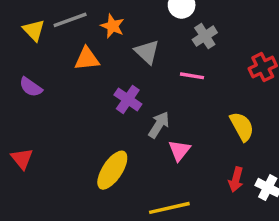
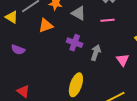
pink triangle: (179, 150) -> (123, 60), moved

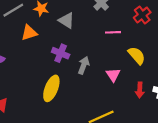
pink line: (107, 20) -> (113, 32), moved
yellow ellipse: (76, 85) -> (51, 88), moved

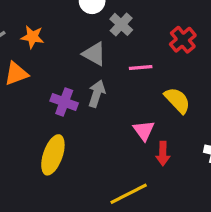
gray triangle: (66, 20) -> (94, 54), moved
gray arrow: (84, 65) -> (97, 94), moved
red arrow: (140, 90) -> (163, 154), moved

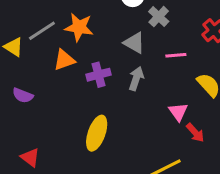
orange star: (32, 37) -> (79, 27), size x1.4
purple cross: (64, 102) -> (98, 75), moved, turned -35
red arrow: (163, 154) -> (195, 133), turned -42

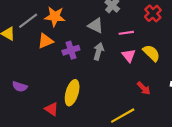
purple semicircle: (23, 95) -> (20, 87), moved
pink triangle: (178, 112) -> (129, 55), moved
red triangle: (30, 157) -> (52, 109), moved

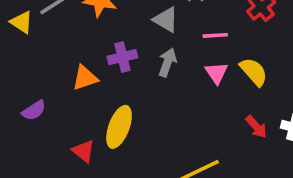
orange triangle: (45, 41) -> (85, 78), moved
purple semicircle: (20, 87) -> (34, 110), turned -56
red arrow: (144, 88) -> (256, 127), moved

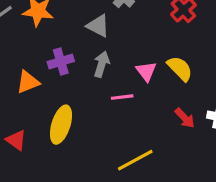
pink line: (215, 35) -> (122, 97), moved
red triangle: (83, 151) -> (16, 140), moved

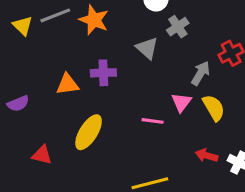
gray arrow: (102, 64) -> (201, 73), moved
red arrow: (185, 118) -> (207, 155), turned 135
red triangle: (16, 140) -> (42, 155), moved, turned -35

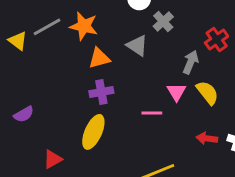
purple cross: (103, 73) -> (101, 92), moved
orange triangle: (68, 84) -> (99, 58), moved
red triangle: (42, 155) -> (53, 159), turned -36

